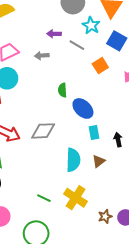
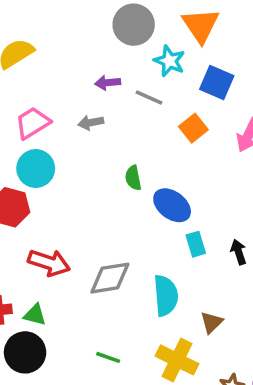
gray diamond: (43, 131) -> (110, 278), moved
brown triangle: (99, 161) -> (212, 322), moved
green line: (44, 198) -> (108, 357), moved

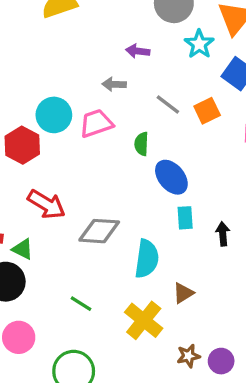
gray line: (149, 98) -> (168, 104), moved
pink trapezoid: (33, 123) -> (96, 123), moved

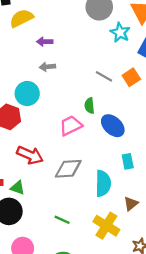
purple arrow: (138, 51) -> (45, 42), moved
gray arrow: (114, 84) -> (47, 67), moved
pink trapezoid: (96, 123) -> (71, 126), moved
cyan rectangle: (185, 218) -> (128, 161), moved

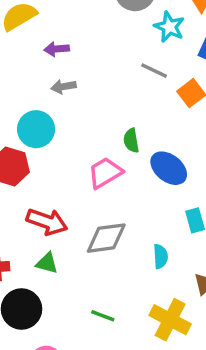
gray line: (104, 76) -> (154, 71), moved
cyan semicircle: (103, 183) -> (160, 256), size x0.6
green triangle: (18, 188) -> (47, 263), moved

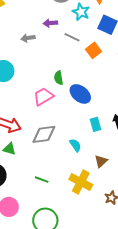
purple arrow: (57, 49) -> (50, 23), moved
gray arrow: (63, 87) -> (28, 38), moved
cyan semicircle: (160, 256) -> (75, 145), turned -32

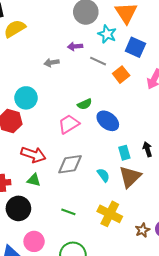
green semicircle: (59, 78) -> (85, 104), turned -104
brown triangle: (101, 161) -> (130, 177), moved, size x1.6

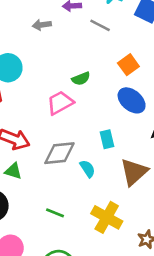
orange square: (121, 75) -> (128, 65), moved
blue ellipse: (108, 121) -> (132, 100), moved
cyan rectangle: (124, 153) -> (107, 139), moved
cyan semicircle: (103, 175) -> (87, 169), moved

